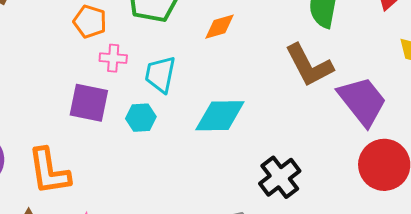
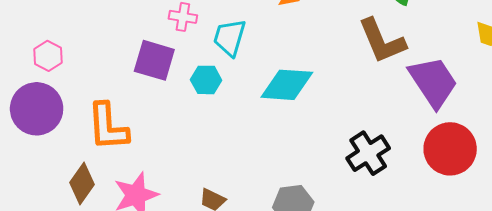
black cross: (280, 177) -> (368, 153), moved

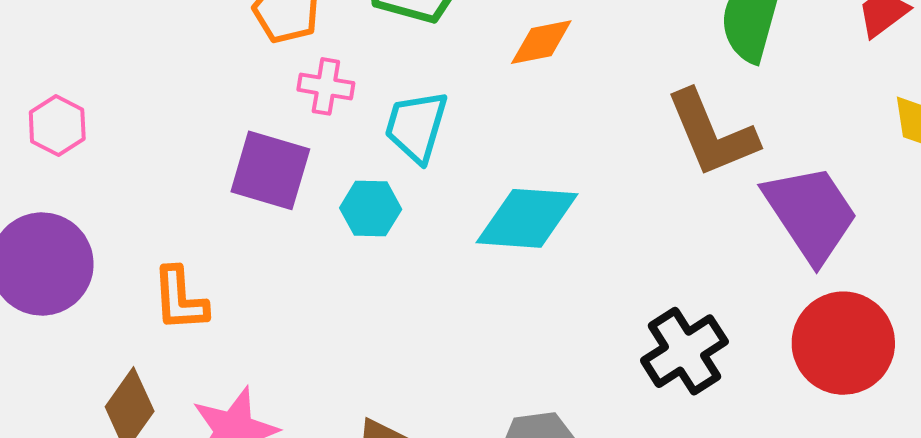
pink hexagon: (48, 56) -> (57, 126), moved
orange L-shape: (108, 127) -> (180, 299), size x0.7

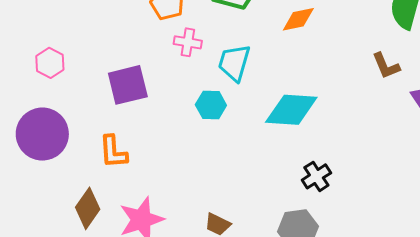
brown L-shape: (712, 134) -> (386, 66), size x0.6
purple square: (270, 170) -> (128, 85), moved, turned -30
black cross: (684, 351) -> (316, 176), moved, size x0.7

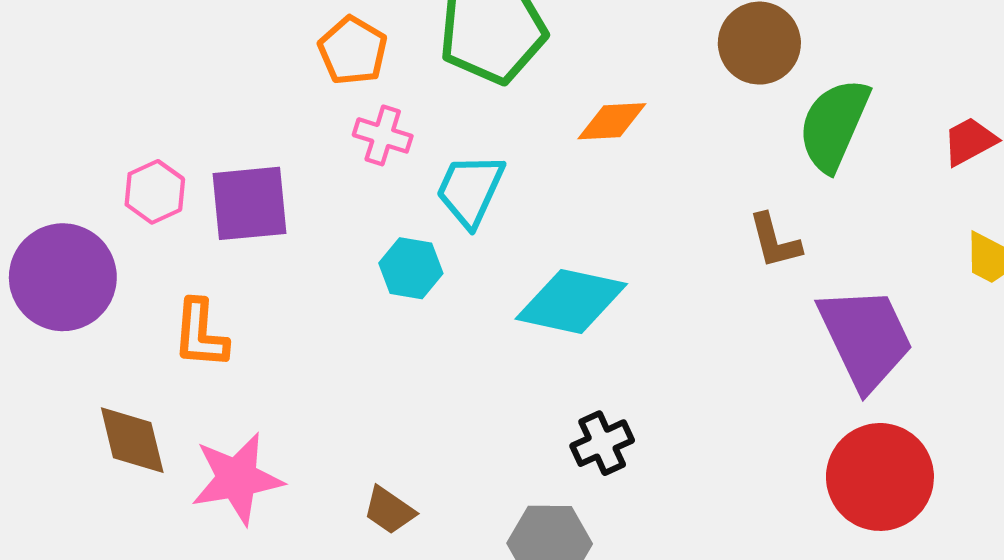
pink hexagon: (50, 63) -> (155, 192), moved
brown diamond: (88, 208) -> (132, 440), turned -57

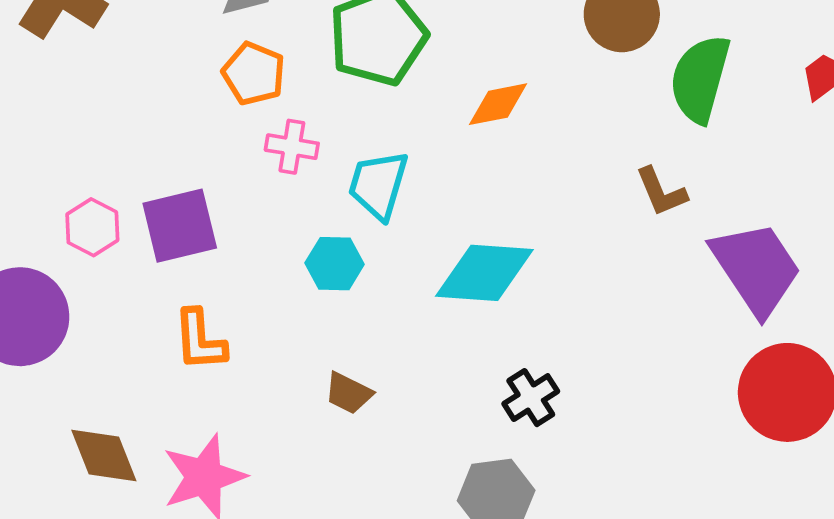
orange L-shape: (200, 334) -> (200, 340), moved
brown trapezoid: (389, 510) -> (349, 393), moved

